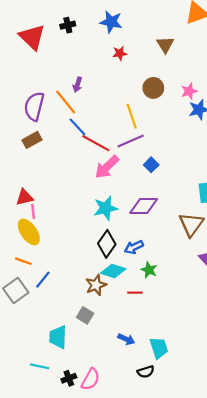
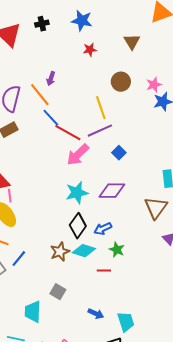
brown star: (96, 285) -> (60, 252), moved

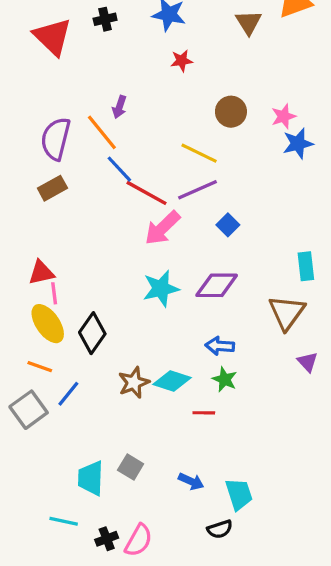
brown triangle: (132, 42) -> (248, 22), moved
yellow line: (101, 108) -> (199, 153), turned -45
black diamond: (78, 226) -> (92, 333), moved
blue arrow: (103, 229) -> (220, 346), moved, turned 30
gray square: (58, 292) -> (131, 467), moved

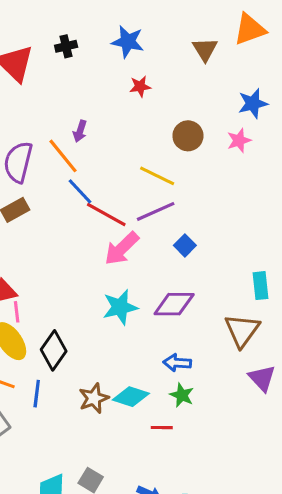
blue star: (298, 144) -> (253, 103), moved
purple triangle: (307, 362) -> (262, 378), size x1.4
blue line: (68, 394) -> (37, 394), moved, turned -32

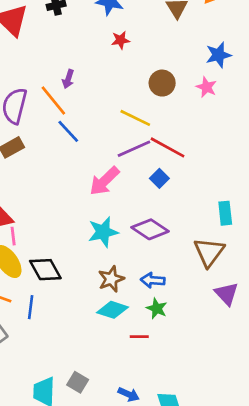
pink star: (239, 140) -> (206, 87), turned -30
red line: (106, 215) -> (167, 147), moved
purple diamond: (174, 304) -> (150, 229), turned 33
black diamond: (54, 350) -> (45, 270), turned -64
brown star: (94, 398) -> (111, 279), moved

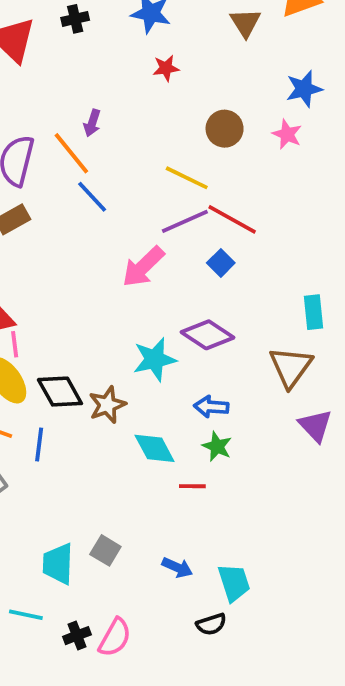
cyan star: (103, 232) -> (155, 359), moved
brown star: (111, 279) -> (107, 405), moved
cyan diamond: (112, 310) -> (155, 448), turned 44

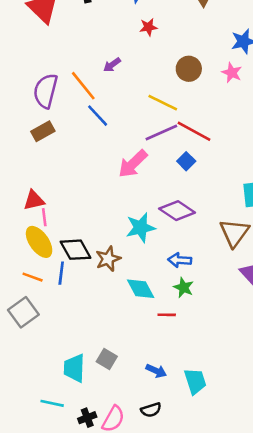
purple arrow: (92, 123) -> (112, 65), moved, turned 36
blue line: (39, 445) -> (61, 273), moved
black semicircle: (211, 624) -> (151, 410), moved

